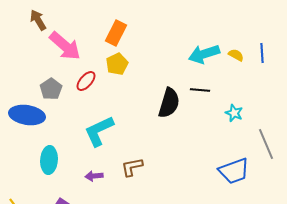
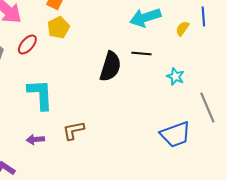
yellow semicircle: (236, 55) -> (182, 28), moved, turned -84
cyan L-shape: (99, 131) -> (40, 94), turned 112

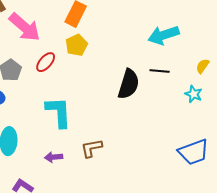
yellow semicircle: (182, 28) -> (203, 66), moved

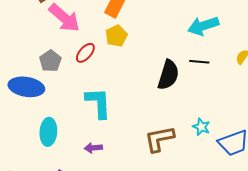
cyan star: (194, 94) -> (201, 127), moved
brown L-shape: (92, 148) -> (159, 139), moved, size x1.4

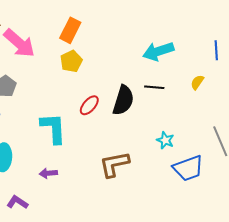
red ellipse: (85, 53) -> (89, 105), moved
cyan star: (201, 127) -> (165, 140), moved

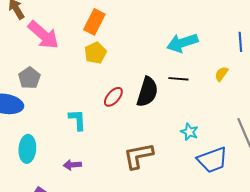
cyan L-shape: (53, 128) -> (77, 120), size x0.7

